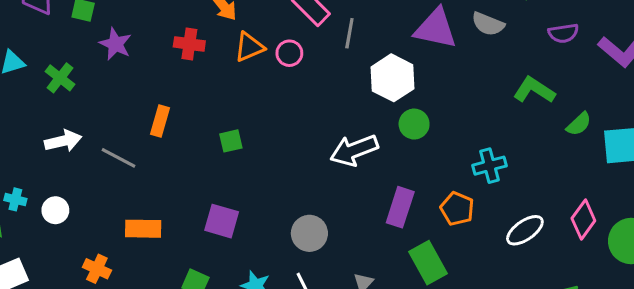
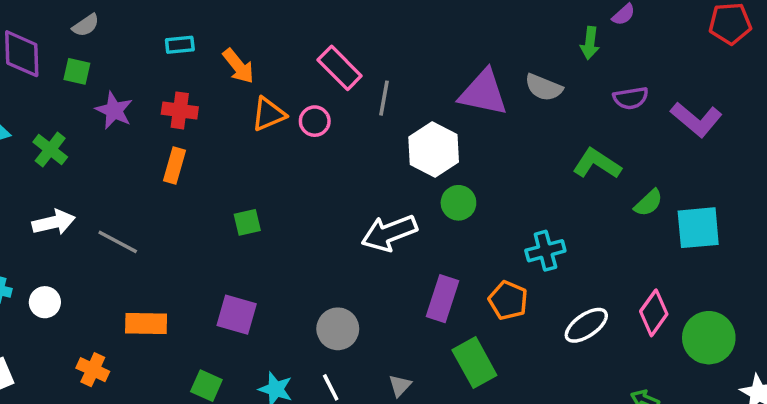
red cross: (189, 44) -> (180, 110), moved
orange rectangle: (160, 121) -> (174, 166), moved

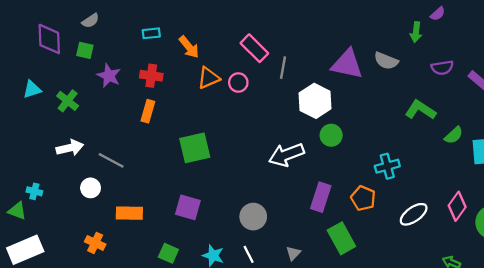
green square: (247, 222) -> (195, 148), size x1.8
white circle: (45, 302) -> (91, 188), moved

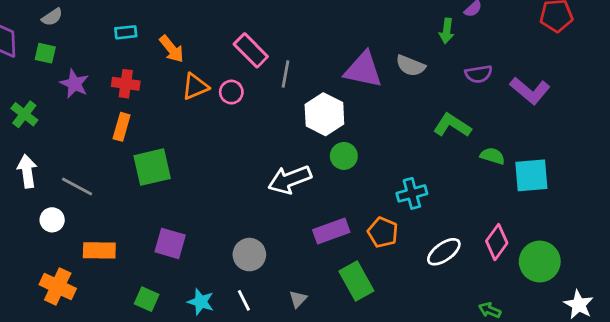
green semicircle: (454, 135) -> (492, 156), turned -120
white arrow: (70, 148) -> (27, 171), turned -85
green square: (195, 148) -> (152, 167), moved
purple rectangle: (321, 197) -> (331, 231), turned 52
orange cross: (95, 243) -> (58, 287), size x1.4

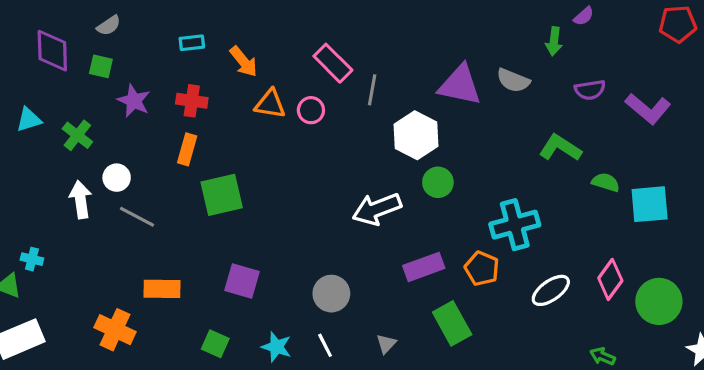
orange triangle: (195, 86) -> (270, 104), turned 32
cyan cross: (412, 193) -> (515, 225), size x1.4
white circle: (52, 220) -> (117, 178), moved

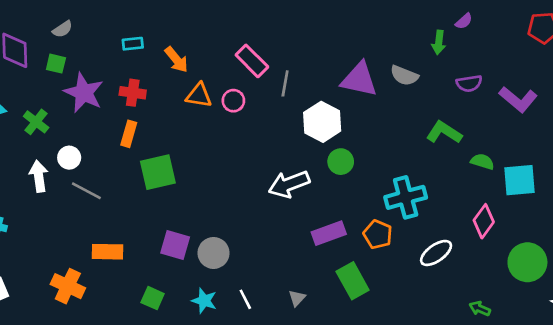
purple star: (134, 101) -> (84, 93), size x1.4
pink diamond: (610, 279) -> (484, 221), moved
gray circle: (331, 294) -> (214, 253), moved

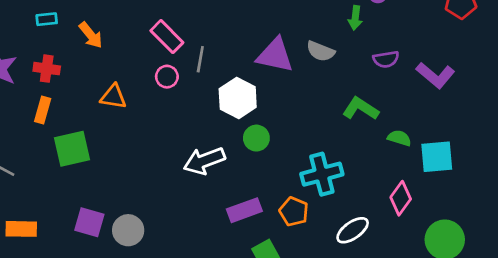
orange triangle: (199, 95) -> (113, 97), moved
pink circle: (233, 101) -> (167, 77), moved

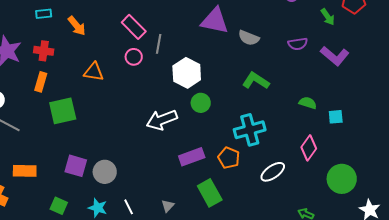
green arrow: (355, 18) -> (328, 17), moved, turned -42
purple triangle: (275, 55) -> (215, 21), moved
green L-shape: (361, 109) -> (256, 81), moved
cyan square: (437, 157) -> (336, 117), size x0.6

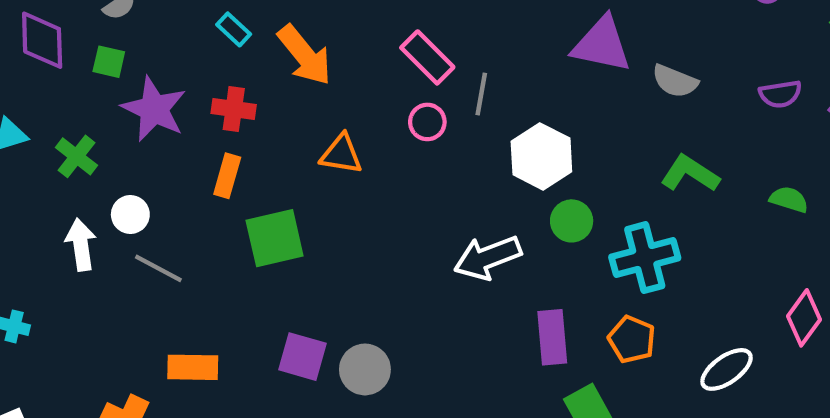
cyan rectangle: (44, 14) -> (234, 29), turned 49
orange arrow: (77, 26) -> (305, 55), size x1.4
green semicircle: (308, 103) -> (789, 199), moved
cyan cross: (250, 130) -> (645, 258), moved
purple rectangle: (192, 157) -> (552, 337), turned -75

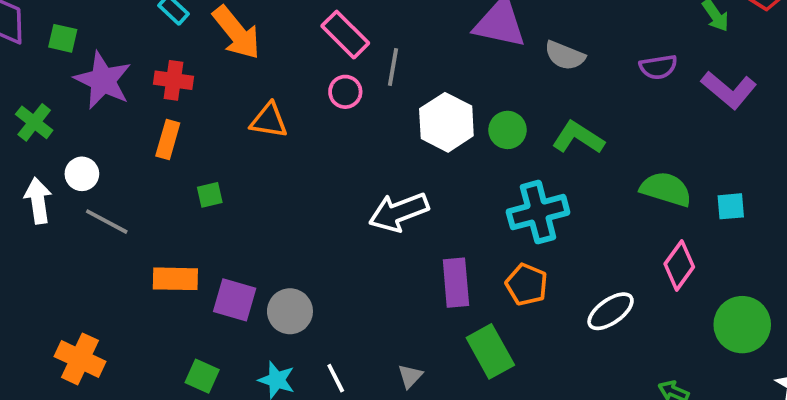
green semicircle: (789, 199) -> (666, 189), moved, size x1.5
green circle: (572, 221) -> (507, 130), moved
green square: (275, 238) -> (210, 195), size x0.5
orange rectangle: (193, 367) -> (175, 279), moved

